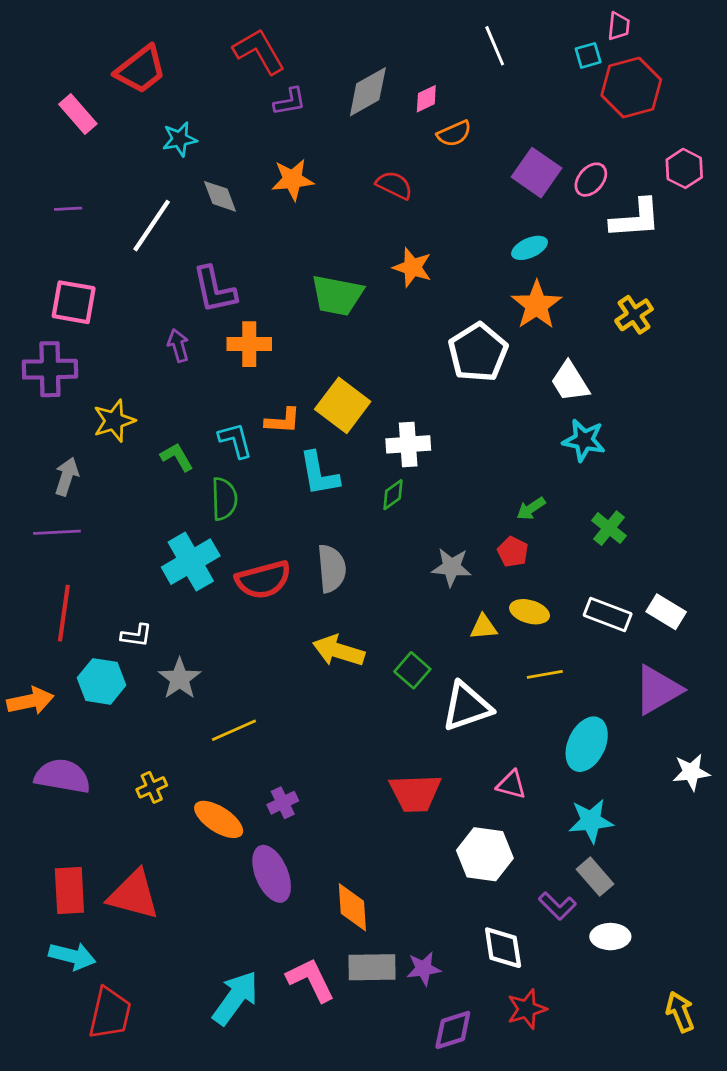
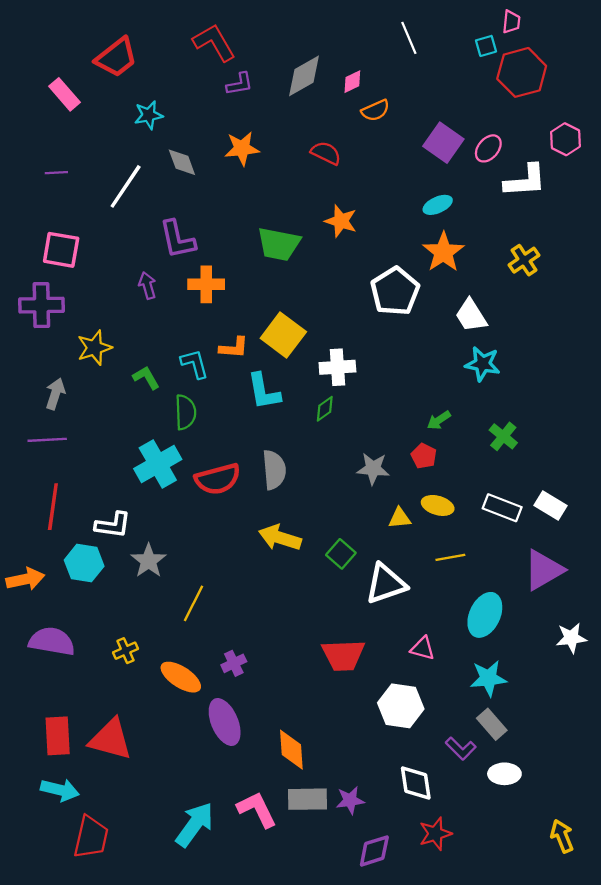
white L-shape: (136, 635) -> (113, 525), size x1.4
yellow line: (234, 730) -> (193, 603), turned -39

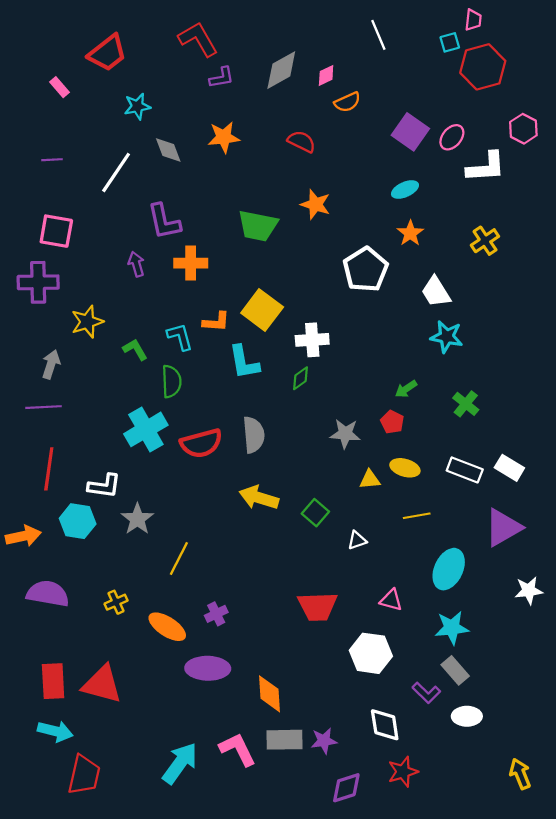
pink rectangle: (64, 94) -> (59, 87), size x0.7
orange star: (443, 252) -> (410, 233), size x0.7
white triangle: (386, 584) -> (357, 540), size x0.5
purple ellipse: (225, 722) -> (208, 668), turned -66

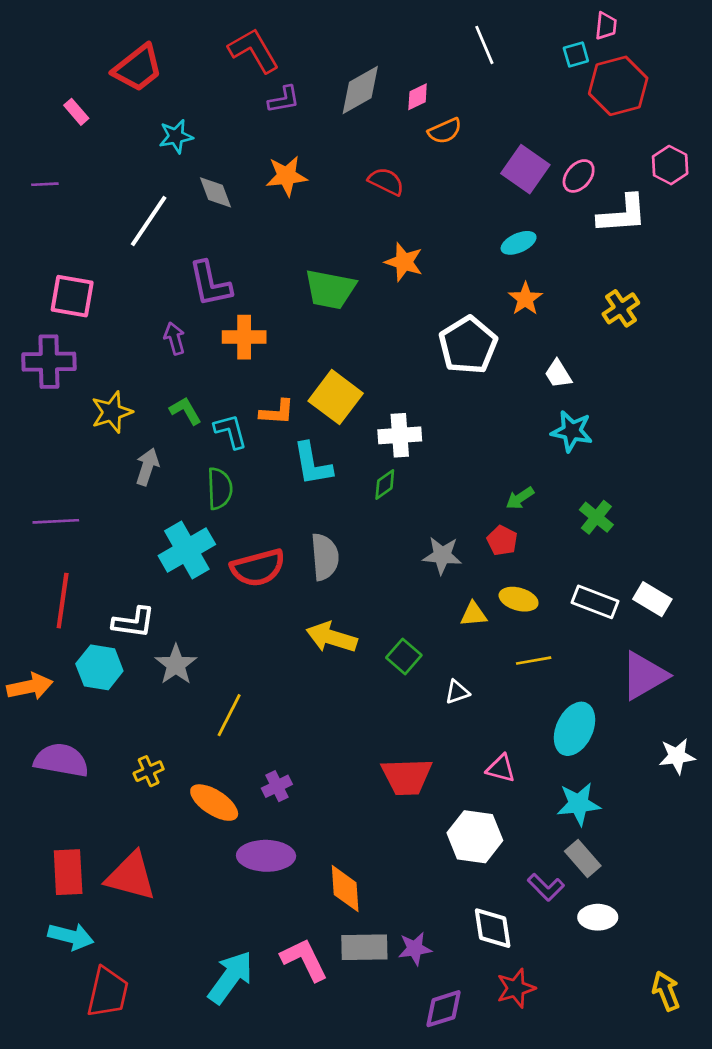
purple line: (52, 160) -> (45, 184), moved
white trapezoid: (436, 292) -> (558, 374), size x0.7
green L-shape: (135, 349) -> (185, 411), moved
gray arrow: (51, 364) -> (147, 467), moved

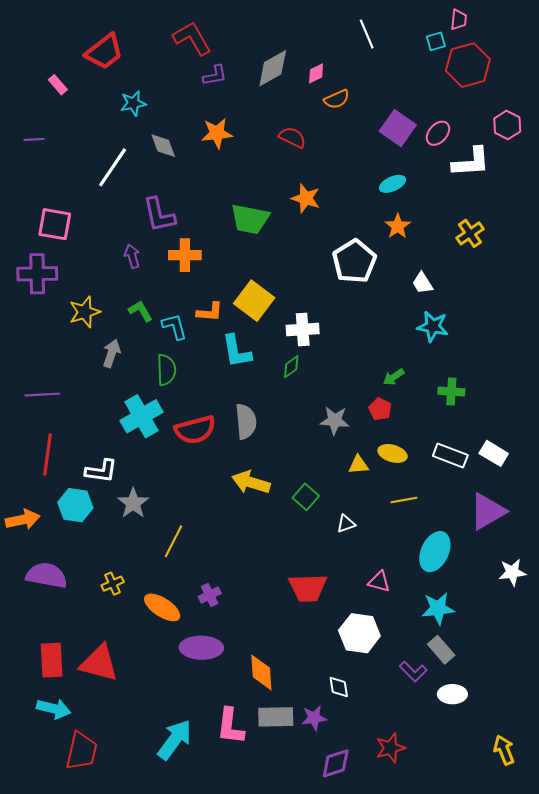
green cross: (596, 517) -> (451, 392), turned -35
white diamond: (493, 928) -> (339, 687), moved, size x0.7
pink L-shape: (304, 960) -> (230, 726), turned -147

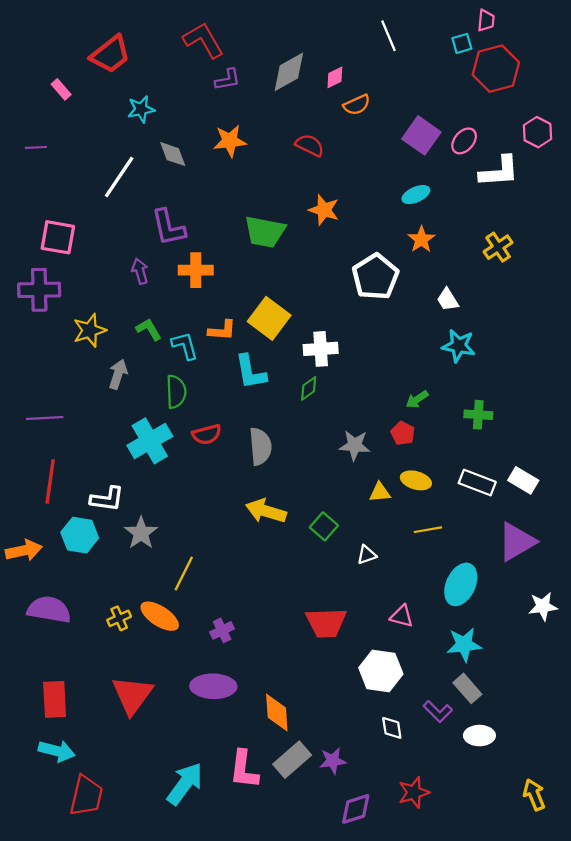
red semicircle: (195, 430) -> (207, 434), moved, size x0.7
orange ellipse: (162, 607) -> (160, 616), moved
red triangle: (99, 663) -> (132, 695), moved, turned 51
white diamond: (339, 687) -> (392, 728), moved
gray rectangle: (276, 717) -> (292, 760), turned -40

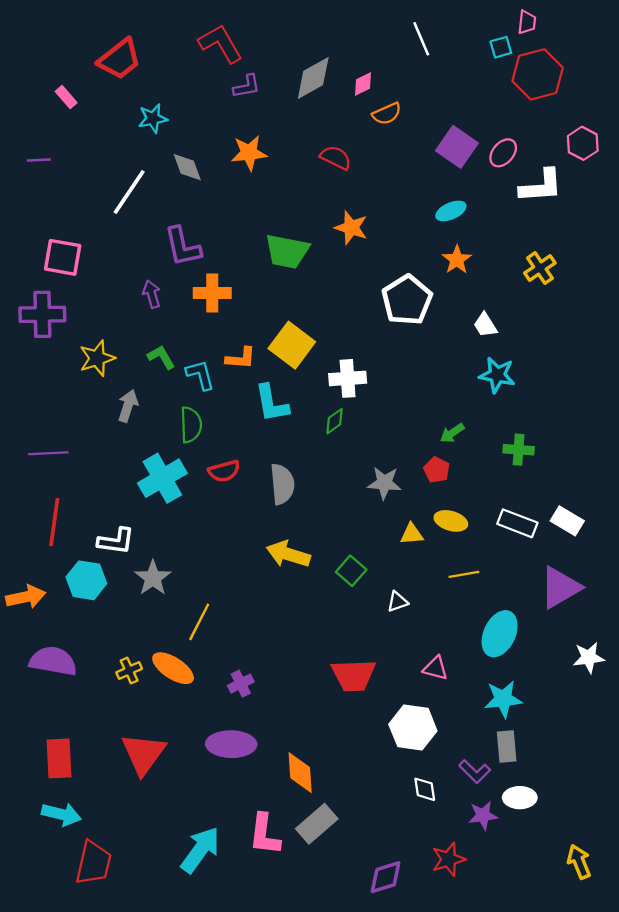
gray rectangle: (467, 688) -> (507, 747), turned 36
purple star: (333, 761) -> (483, 815), moved

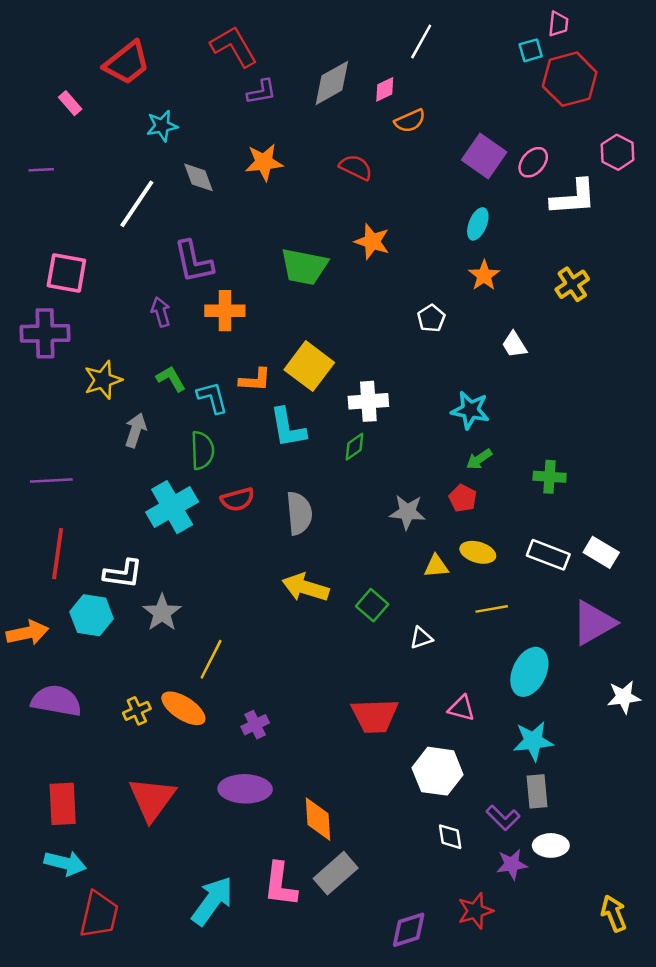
white line: (421, 39) -> (421, 41), moved, turned 52
cyan ellipse: (451, 211) -> (478, 224), turned -44
white pentagon: (407, 300) -> (431, 318), size x0.5
cyan star: (497, 375) -> (470, 410), moved

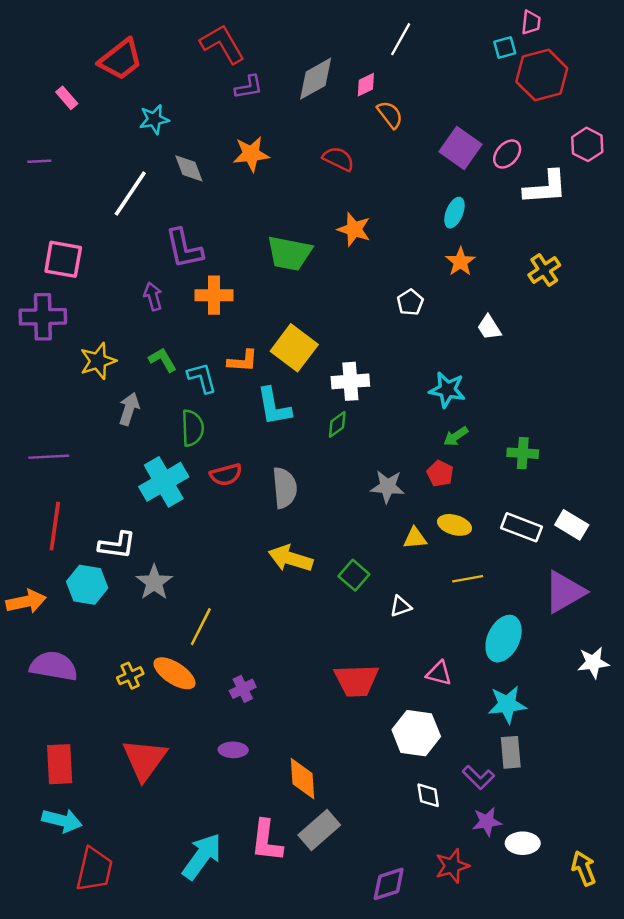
orange semicircle: (410, 121) -> (390, 115), turned -104
purple ellipse: (245, 789) -> (233, 750), size x0.6
white ellipse: (551, 845) -> (523, 843), moved

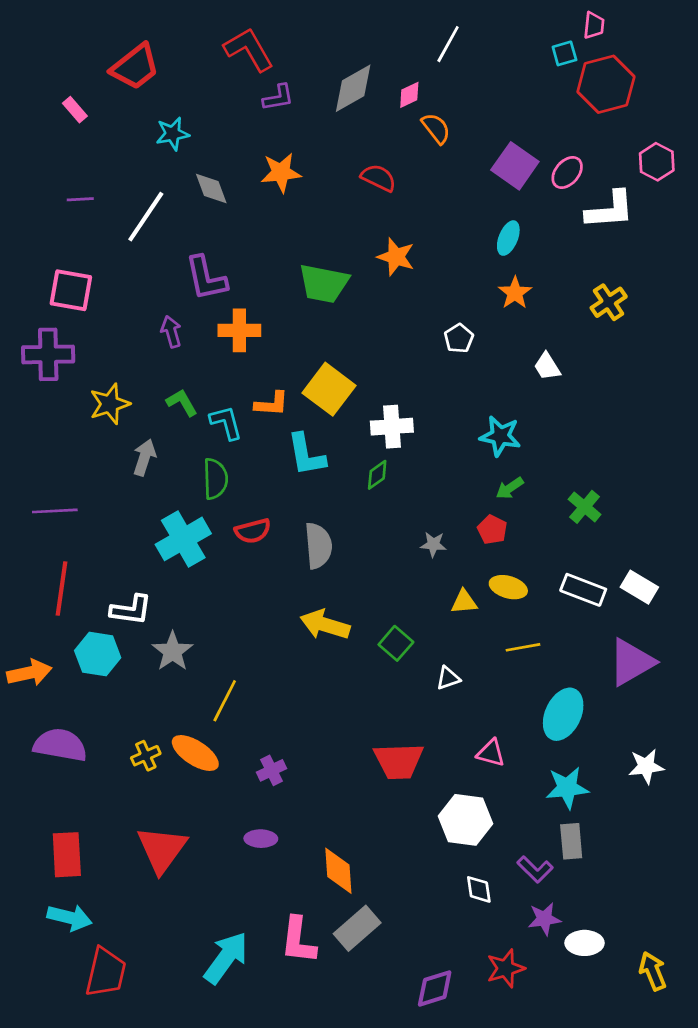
purple line: (39, 161) -> (80, 199), moved
green cross: (523, 453) -> (585, 507), turned 36
gray star: (387, 487) -> (433, 544), size x0.7
white star: (593, 663) -> (646, 766), moved

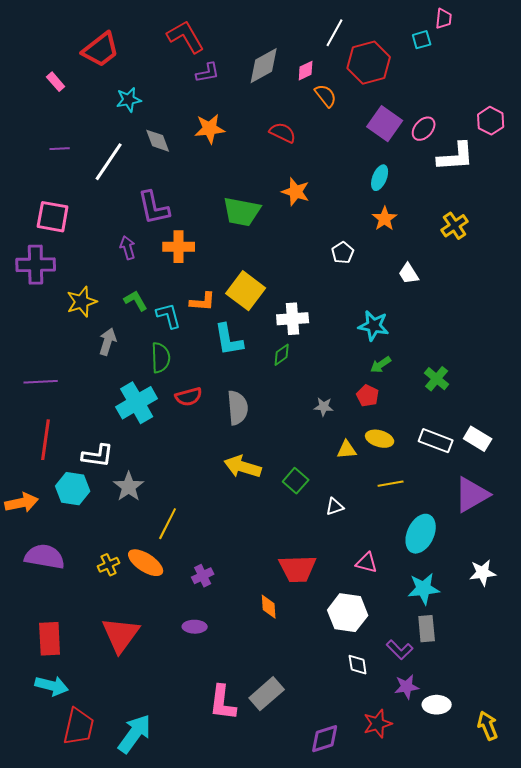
red hexagon: (606, 84) -> (369, 63), moved
orange diamond: (338, 871) -> (269, 607), moved, size x0.7
cyan arrow: (226, 958) -> (135, 734), moved

